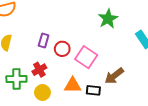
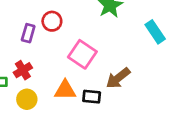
red circle: (62, 49) -> (52, 21), moved

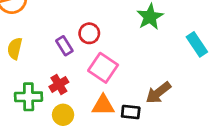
purple rectangle: (28, 33) -> (64, 46), turned -48
pink square: (82, 54) -> (103, 68), moved

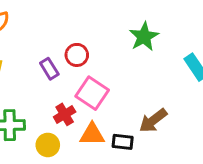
red cross: (59, 84) -> (65, 114), moved

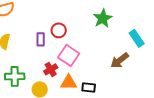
purple rectangle: (49, 69) -> (41, 39), turned 32
brown arrow: (153, 121) -> (120, 60), moved

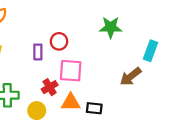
green star: (103, 18) -> (111, 27), turned 30
cyan rectangle: (137, 38) -> (150, 51), turned 54
pink square: (69, 55) -> (71, 71), turned -30

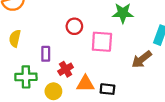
purple rectangle: (38, 52) -> (46, 54), moved
pink square: (71, 71) -> (102, 42), moved

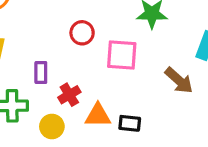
brown arrow: (142, 59) -> (179, 80), turned -100

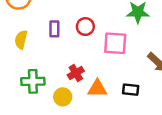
purple rectangle: (41, 72) -> (54, 29), moved
black rectangle: (130, 123) -> (131, 90), moved

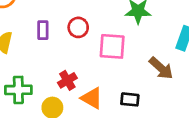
orange triangle: (97, 89) -> (92, 98), turned 30

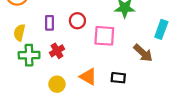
red cross: (67, 80) -> (57, 51), moved
green cross: (18, 90) -> (29, 55), moved

